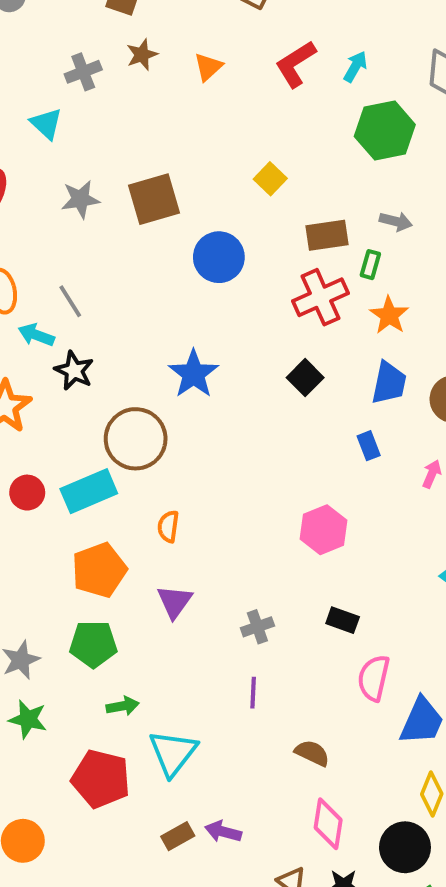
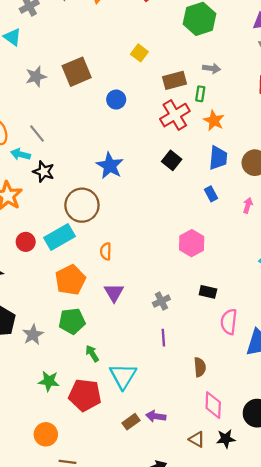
blue circle: (219, 257) -> (116, 100), size x0.7
green arrow: (123, 706) -> (92, 353), turned -105
green star: (28, 719) -> (49, 381), moved
brown semicircle: (312, 753) -> (200, 367), turned 66

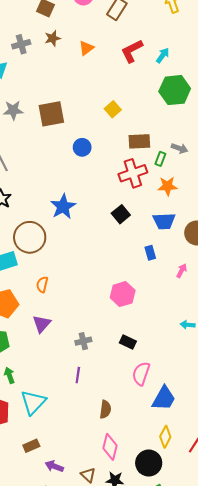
gray arrow: (212, 68) -> (179, 148), moved
orange star: (214, 121) -> (168, 186), turned 30
blue trapezoid: (218, 158) -> (164, 221), turned 70
purple arrow: (156, 416) -> (54, 466), moved

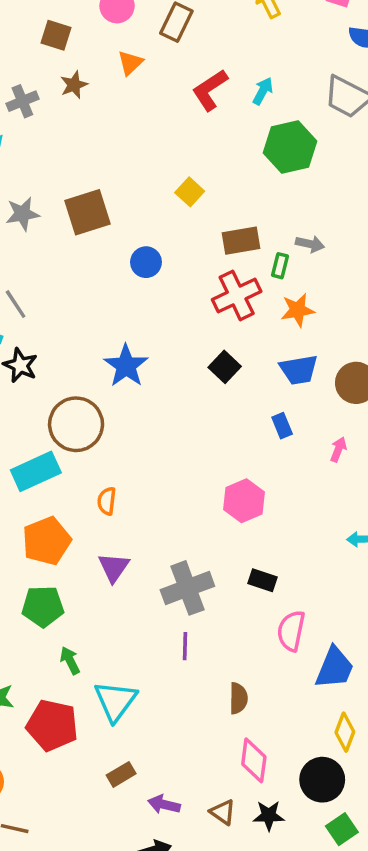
orange triangle: (86, 48) -> (130, 63), moved
gray cross: (83, 341) -> (187, 588), size x1.8

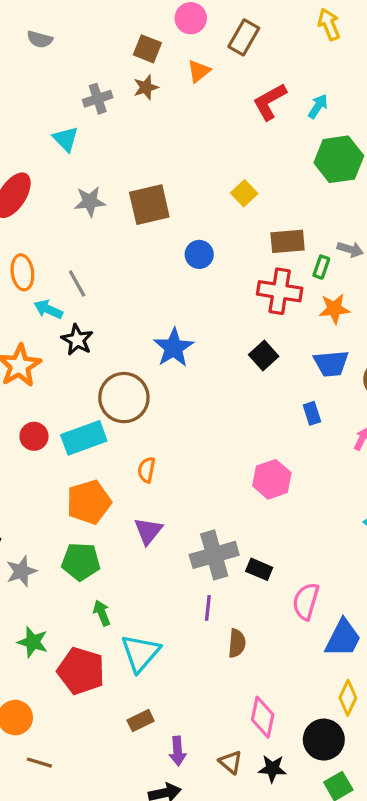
brown square: (56, 35) -> (147, 49), moved
red cross: (237, 295) -> (280, 291), turned 30
black rectangle: (263, 580) -> (259, 569), moved
brown semicircle: (238, 698) -> (237, 643), moved
purple arrow: (164, 804) -> (178, 751), turned -112

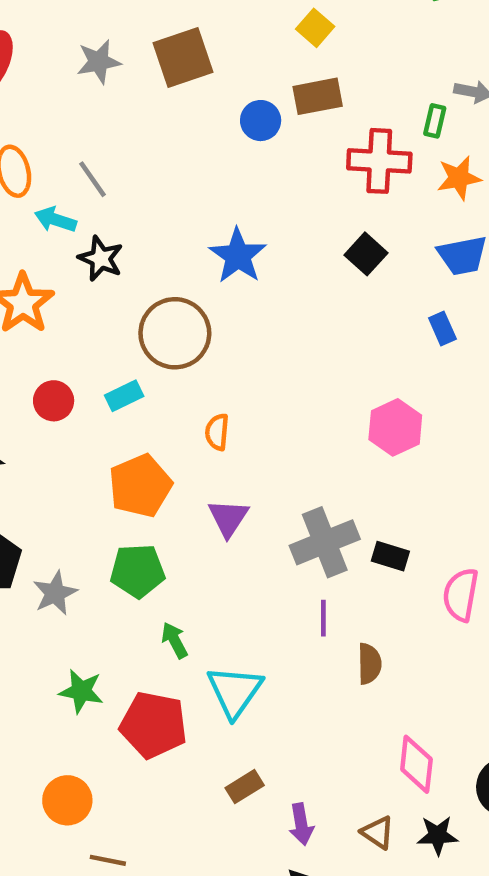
brown rectangle: (288, 241) -> (318, 96), moved
cyan rectangle: (84, 438) -> (124, 396), size x0.6

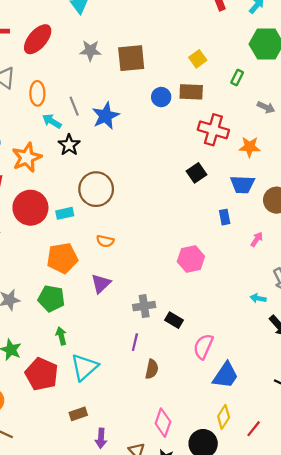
green rectangle: (435, 121) -> (237, 78), moved
blue star: (238, 256) -> (106, 116), moved
red circle: (54, 401) -> (30, 208), size x1.8
orange semicircle: (217, 432) -> (105, 241), turned -96
gray cross: (325, 542) -> (144, 306), size x0.7

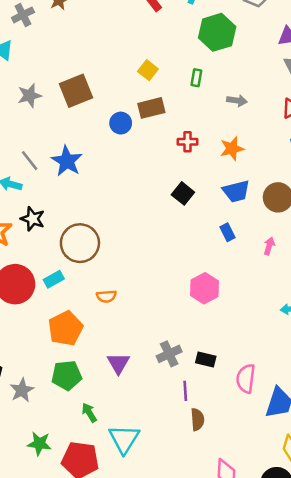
red cross: (213, 130) -> (187, 142), size x0.6
black star: (69, 145) -> (33, 219), moved
purple triangle: (101, 283) -> (118, 363), moved
purple line: (135, 342) -> (185, 391), moved

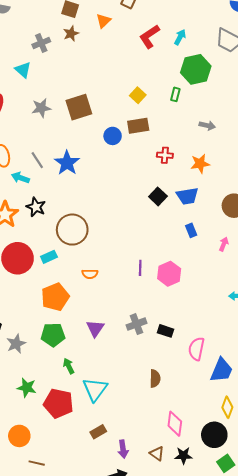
green rectangle: (196, 78) -> (175, 94), moved
blue trapezoid: (236, 191) -> (187, 196), moved
purple line: (185, 391) -> (140, 268), moved

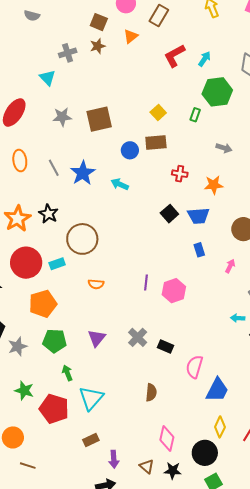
cyan arrow: (20, 178) -> (120, 184), moved
orange pentagon: (55, 297) -> (43, 304), moved
gray cross: (137, 324) -> (138, 337), turned -30

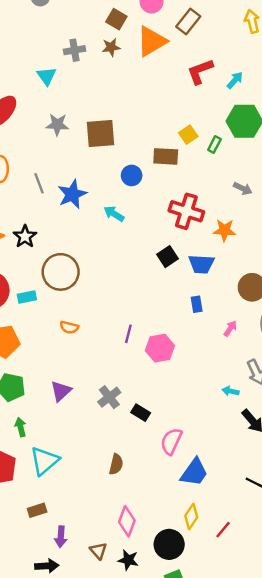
orange triangle: (131, 36) -> (152, 41), size x1.8
yellow square: (158, 112) -> (188, 135), moved
brown rectangle: (156, 142) -> (166, 156), moved
red cross: (180, 174) -> (186, 211), size x1.8

